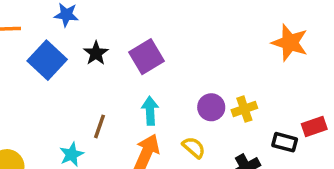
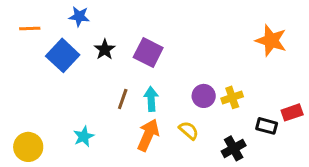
purple square: (147, 57) -> (148, 52), turned -32
brown line: (99, 126) -> (123, 99), moved

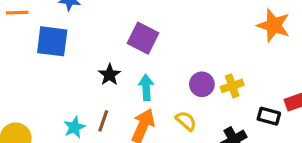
black star: (105, 49) -> (110, 75), moved
blue square: (63, 55) -> (52, 41), turned -36
brown line: (123, 99) -> (103, 121), moved

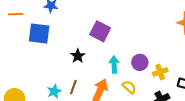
yellow cross: (232, 86) -> (160, 72), moved
cyan arrow: (146, 87) -> (114, 65), moved

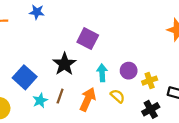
blue square: (39, 33) -> (25, 77), moved, turned 35
black star: (78, 56) -> (64, 64), size x1.5

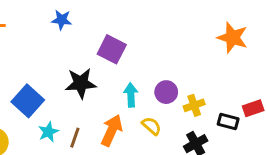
blue star: (37, 12) -> (62, 20), moved
black star: (64, 64) -> (81, 83), turned 30
brown line: (60, 96) -> (75, 138), moved

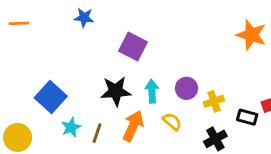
black star: (81, 83) -> (116, 91), moved

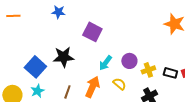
black star: (116, 91) -> (63, 57), moved
cyan arrow: (152, 91) -> (105, 63), turned -140
black rectangle: (247, 117) -> (170, 73), moved
cyan star: (71, 127) -> (37, 91), moved

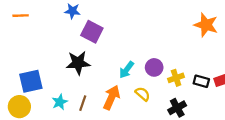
purple square: (92, 32) -> (92, 32), moved
blue square: (35, 67) -> (31, 81), moved, turned 35
cyan star: (37, 91) -> (60, 102), moved

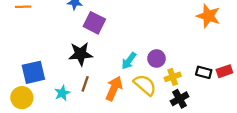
yellow cross: (176, 78) -> (173, 77), moved
yellow semicircle: (143, 94) -> (145, 85), size x1.5
brown line: (83, 103) -> (85, 84), moved

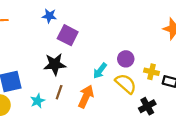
purple circle: (157, 59) -> (126, 59), moved
yellow cross: (173, 77) -> (152, 72), moved, turned 32
yellow semicircle: (145, 85) -> (126, 84), moved

